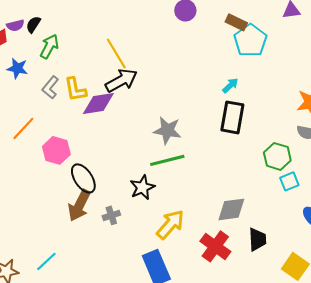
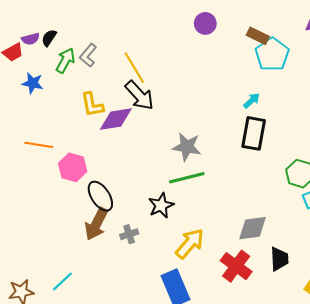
black arrow: (121, 80) -> (139, 95), turned 76
gray L-shape: (50, 87) -> (88, 55), moved
orange line: (23, 128) -> (39, 145), turned 56

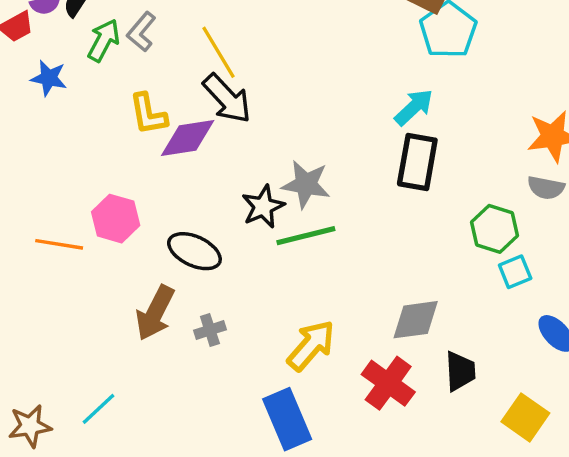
cyan arrow: (252, 101) -> (414, 107), size x1.4
orange line: (39, 145) -> (59, 244), moved
black ellipse: (100, 196) -> (194, 251), moved, turned -32
black star: (161, 205) -> (263, 207), moved

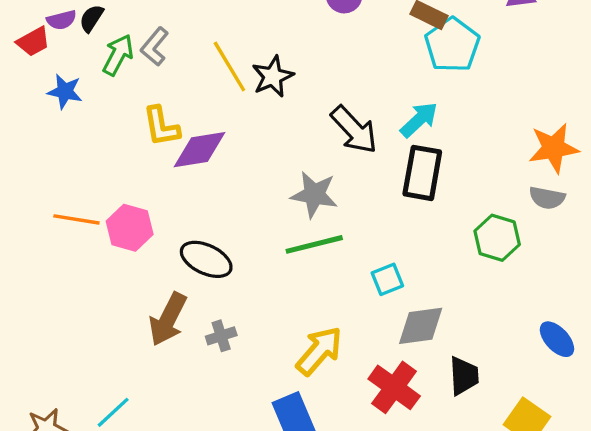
black arrow: (227, 99) -> (354, 130), moved
black star: (263, 207) -> (273, 76), moved
orange line: (59, 244) -> (76, 219), moved
cyan square: (515, 272) -> (387, 279), moved

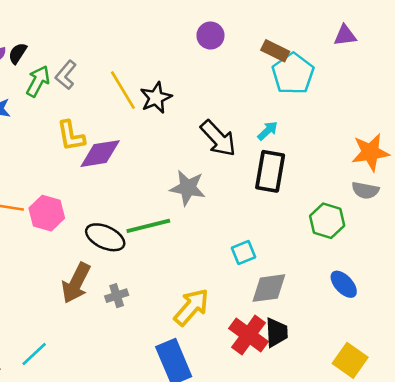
cyan arrow: (419, 120) -> (268, 131), size x0.7
green line: (314, 244) -> (148, 226), moved
blue ellipse: (557, 339) -> (344, 284), moved
black trapezoid: (464, 376) -> (276, 332), moved

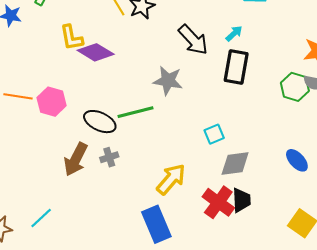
purple diamond: (100, 154) -> (96, 52), turned 40
green hexagon: (327, 221) -> (295, 87), moved
gray cross: (117, 296) -> (109, 157), moved

